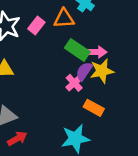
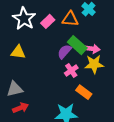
purple semicircle: (84, 71) -> (64, 52), moved

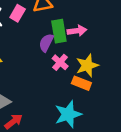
green rectangle: (77, 45) -> (59, 31), turned 54
yellow star: (94, 64) -> (87, 65), moved

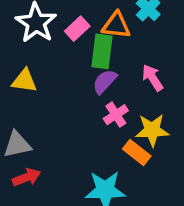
green rectangle: (59, 31) -> (102, 51), moved
pink arrow: (77, 31) -> (153, 78), turned -132

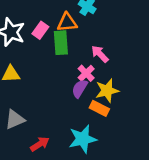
purple semicircle: (105, 82) -> (80, 88), moved
pink cross: (116, 115) -> (86, 73), moved
red arrow: (27, 177) -> (40, 144), moved

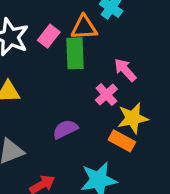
purple semicircle: (80, 88) -> (65, 129), moved, turned 30

